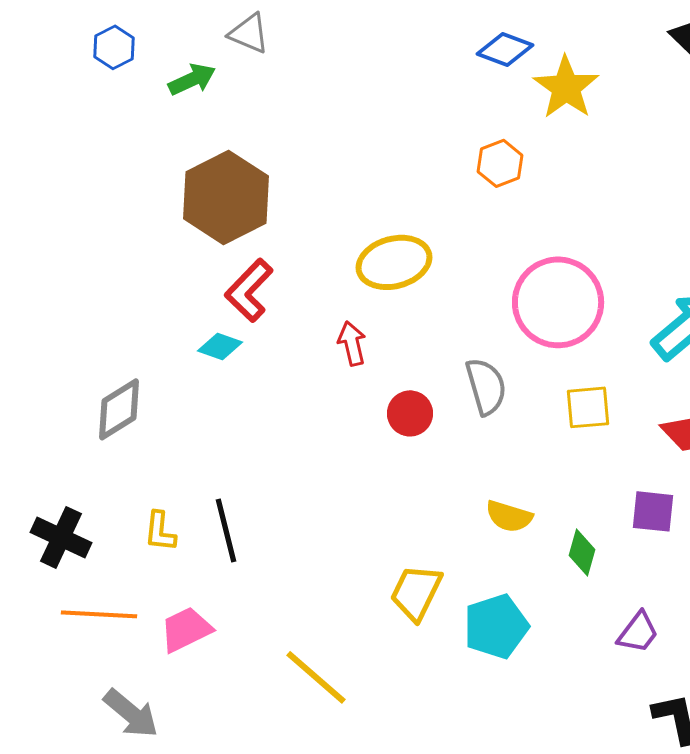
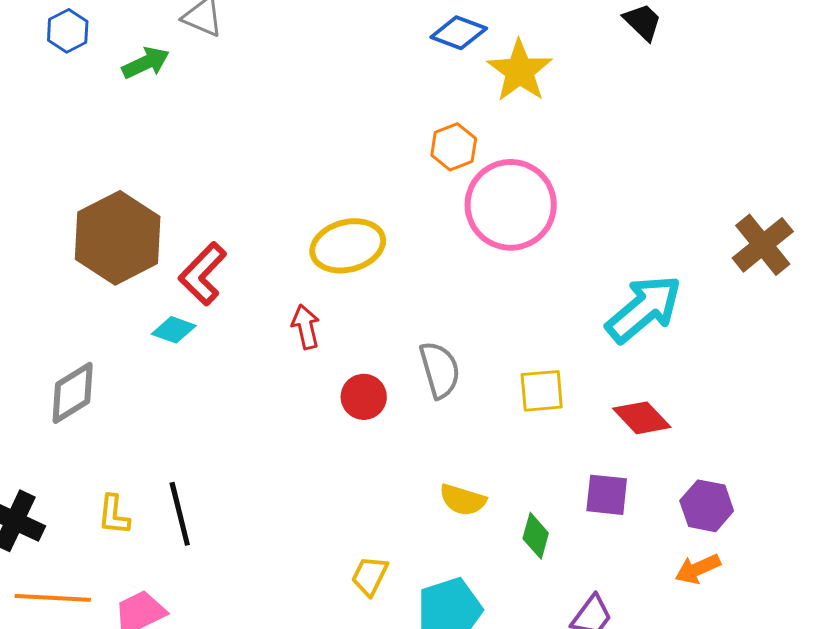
brown hexagon: (226, 197) -> (118, 238), moved
pink circle: (558, 302) -> (511, 205), moved
yellow trapezoid: (416, 592) -> (370, 576), size x0.7

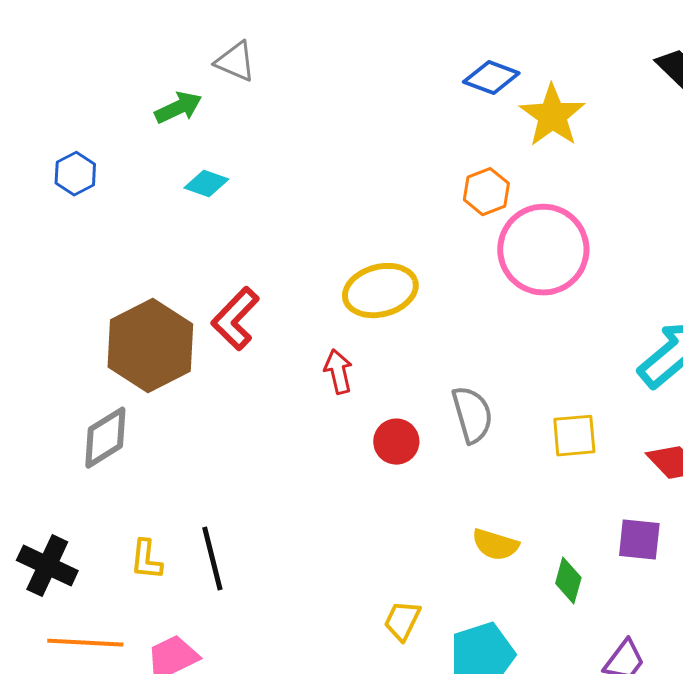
blue hexagon: (68, 31) -> (75, 174), moved
brown hexagon: (118, 238) -> (150, 346), moved
cyan diamond: (174, 330) -> (206, 184), moved

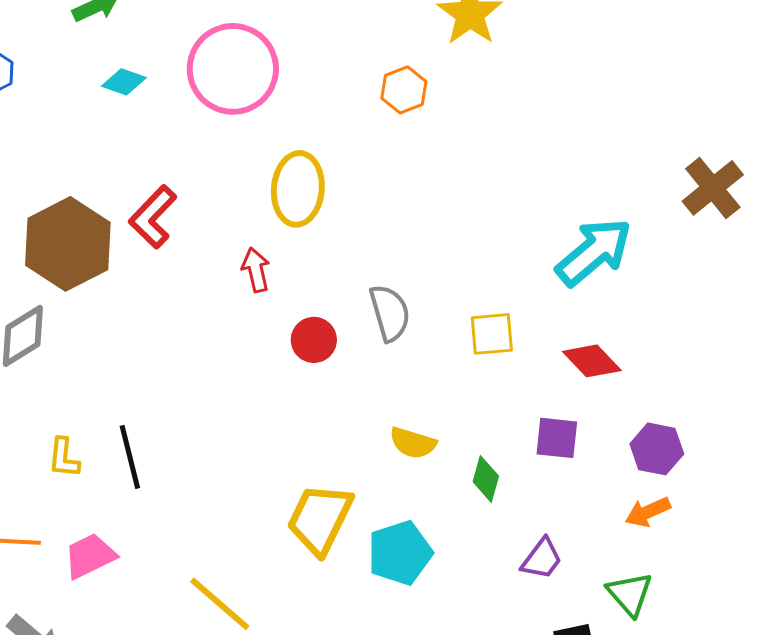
pink circle: (543, 250) -> (233, 69), moved
yellow ellipse: (380, 291) -> (298, 189), turned -70
yellow trapezoid: (402, 621) -> (320, 519), size x1.8

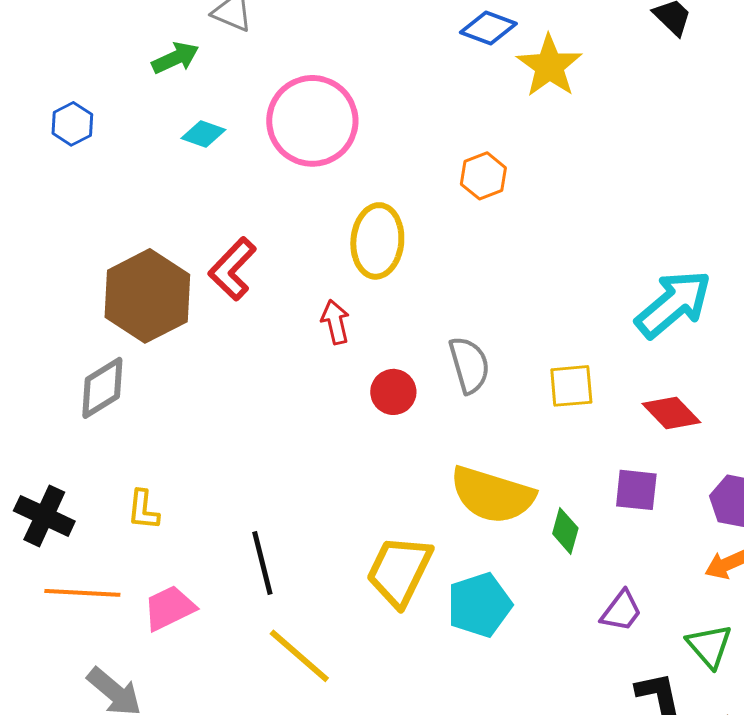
orange hexagon: (404, 90) -> (483, 176), moved
yellow semicircle: (413, 443) -> (492, 495), size x1.8
black line: (130, 457) -> (262, 563), moved

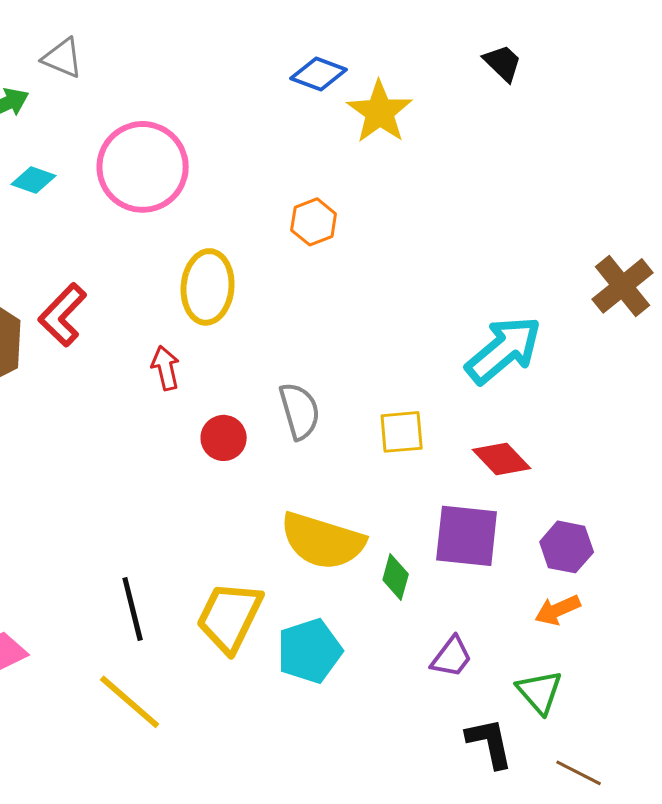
purple square: (636, 490) -> (467, 536), size x1.5
black line: (262, 563) -> (133, 609), moved

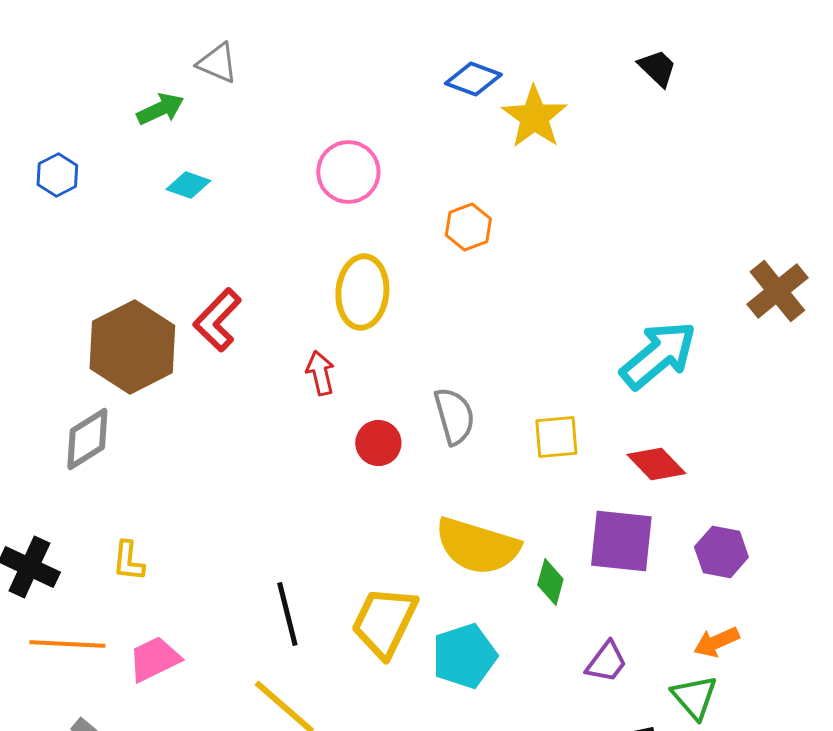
pink circle: (143, 167) -> (348, 172), moved, size x0.7
orange arrow: (558, 610) -> (716, 642), moved

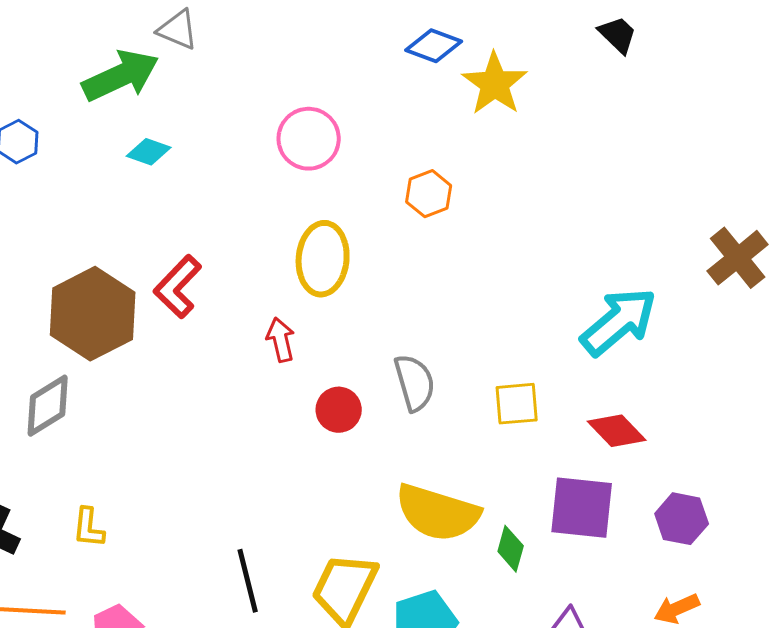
green arrow: (160, 109) -> (121, 76), size x1.6

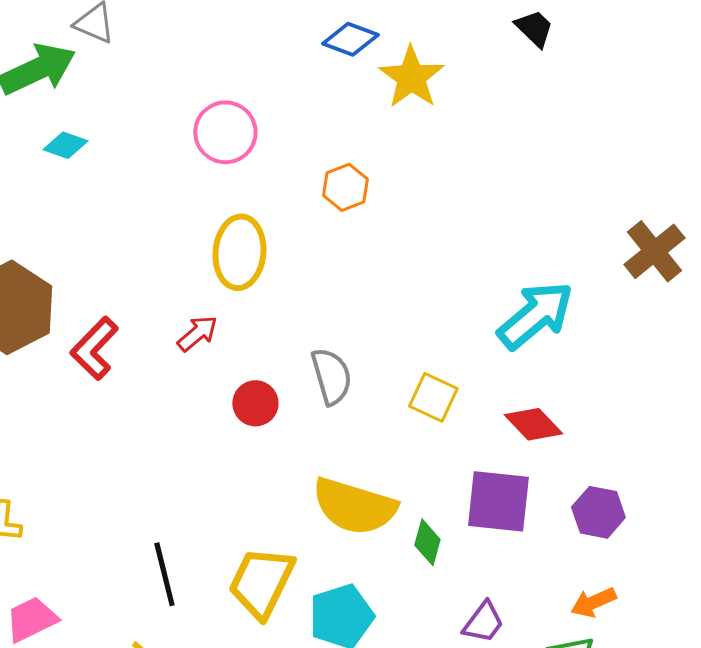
red L-shape: (178, 287) -> (94, 348), moved
red arrow: (281, 340) -> (197, 333), turned 63
yellow square: (517, 404) -> (433, 397), turned 30

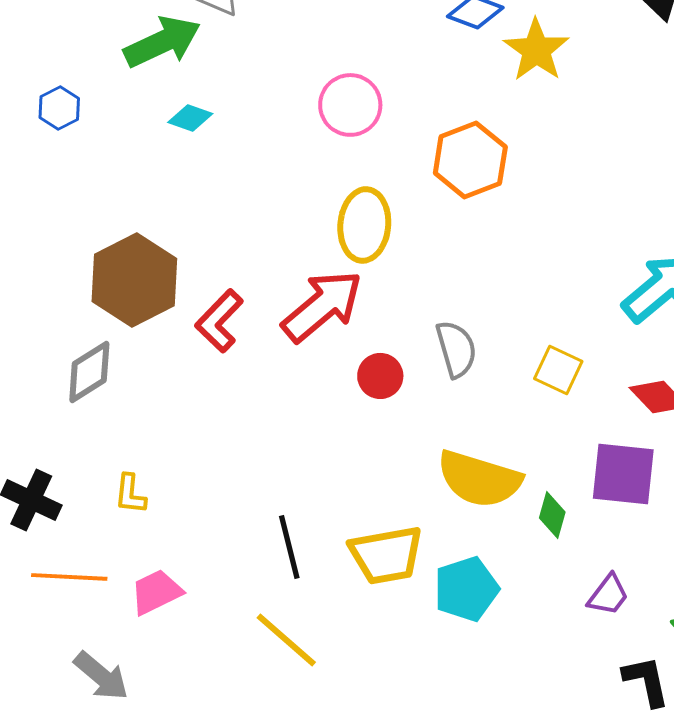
orange hexagon: (345, 187) -> (470, 160), size x1.6
red arrow: (197, 333) -> (322, 306), size x2.0
yellow trapezoid: (261, 582) -> (386, 555), turned -126

